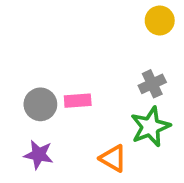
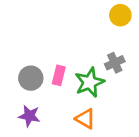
pink rectangle: (78, 101) -> (59, 75), turned -72
green star: (150, 127) -> (90, 82), moved

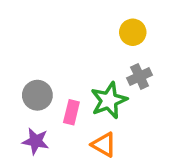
yellow circle: (120, 15) -> (133, 32), moved
pink rectangle: (59, 75) -> (71, 112), moved

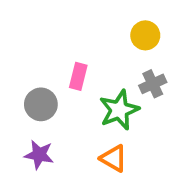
pink rectangle: (71, 112) -> (78, 76), moved

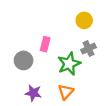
purple star: (39, 155) -> (33, 93), moved
orange triangle: (114, 158) -> (66, 92), turned 42

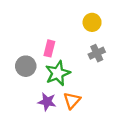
green star: (69, 64) -> (58, 73), moved
purple star: (33, 93) -> (47, 102), moved

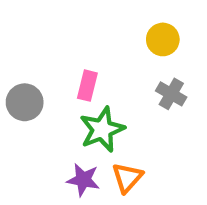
gray cross: (97, 53) -> (171, 94), turned -35
gray circle: (26, 66) -> (25, 102), moved

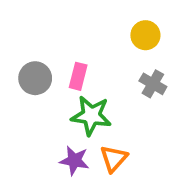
gray circle: (25, 102) -> (35, 78), moved
green star: (102, 129) -> (91, 116), turned 30

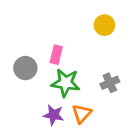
gray circle: (35, 78) -> (25, 68), moved
gray cross: (153, 84) -> (110, 83), moved, turned 36

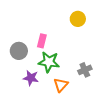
gray cross: (110, 83) -> (85, 70), moved
purple star: (54, 115) -> (31, 78), moved

